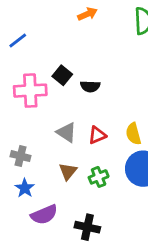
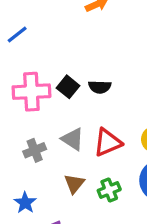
black square: (62, 75) -> (68, 87), moved
red triangle: (97, 135) -> (108, 142), size x1.4
gray cross: (21, 156) -> (35, 150), moved, turned -36

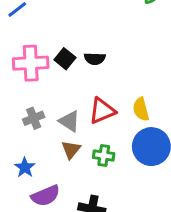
gray triangle: (73, 139) -> (69, 121), moved
green cross: (109, 190) -> (104, 156), turned 30

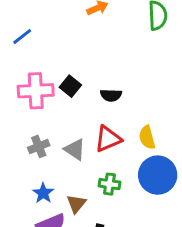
black semicircle: (95, 59) -> (111, 95), moved
brown triangle: (71, 150) -> (76, 204), moved
blue star: (25, 167) -> (43, 193), moved

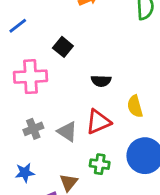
black square: (70, 86) -> (63, 47), moved
yellow semicircle: (147, 137) -> (135, 106), moved
blue star: (43, 193) -> (25, 173), moved, turned 30

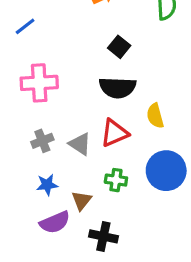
black square: (63, 47) -> (119, 47), moved
black semicircle: (101, 81) -> (118, 88), size x1.6
blue star: (25, 173) -> (47, 185), moved

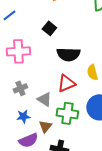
black square: (119, 47) -> (49, 28), moved
gray triangle: (80, 144) -> (44, 99), moved
green cross: (116, 180) -> (67, 113), size x1.5

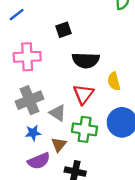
black square: (49, 28) -> (63, 30), turned 32
red triangle: (66, 83) -> (83, 94), turned -30
gray cross: (20, 88) -> (29, 100), size x1.6

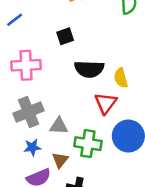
yellow semicircle: (114, 81) -> (121, 78), moved
red triangle: (83, 94) -> (106, 103), moved
gray triangle: (58, 113) -> (59, 126), turned -30

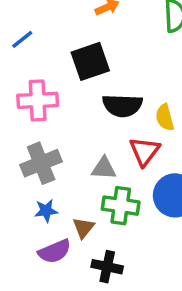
black square: (65, 36) -> (90, 61), size x1.6
gray triangle: (59, 126) -> (104, 168), moved

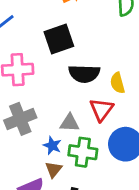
blue star: (46, 211) -> (52, 146), moved, turned 30

